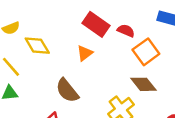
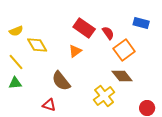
red semicircle: (126, 31) -> (108, 33), turned 32

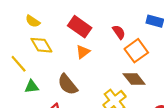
red rectangle: (84, 28) -> (80, 27), moved
yellow semicircle: (16, 31) -> (33, 21), moved, turned 56
green triangle: (15, 83) -> (32, 87), moved

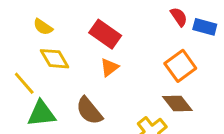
red semicircle: (119, 32) -> (179, 17), moved
green triangle: (32, 87) -> (42, 114), size x1.5

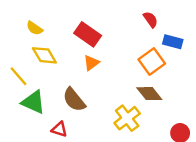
blue rectangle: (205, 27) -> (173, 42), moved
green triangle: (42, 114) -> (33, 102), turned 30

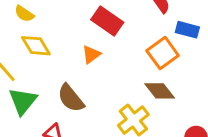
red rectangle: (88, 34) -> (107, 21), moved
green triangle: (33, 102) -> (23, 101), turned 45

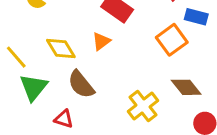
yellow diamond: (36, 46) -> (61, 48), moved
brown diamond: (160, 91) -> (186, 87), moved

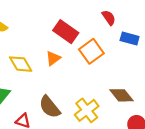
orange square: (172, 40) -> (91, 51), moved
brown semicircle: (81, 84) -> (50, 107), moved

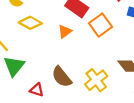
yellow diamond: (21, 64) -> (30, 23), moved, turned -30

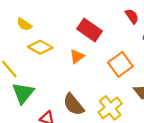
orange square: (100, 25) -> (120, 64), moved

